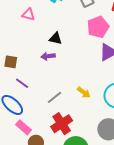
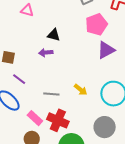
gray line: (55, 97) -> (51, 94), turned 42
red cross: (62, 124) -> (58, 120), turned -35
pink rectangle: (23, 127) -> (35, 118), moved

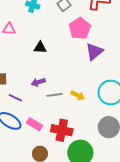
purple arrow: (46, 53) -> (38, 82), moved
gray line: (51, 94) -> (54, 95), moved
pink rectangle: (35, 118) -> (35, 124), moved

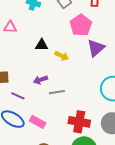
yellow arrow: (78, 95) -> (62, 56), moved
red cross: (62, 130) -> (79, 122), moved

